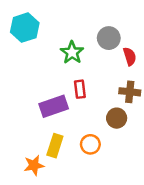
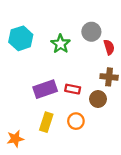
cyan hexagon: (25, 28) -> (21, 38), moved
red rectangle: (80, 89) -> (73, 89), moved, turned -72
orange star: (34, 165) -> (15, 139), moved

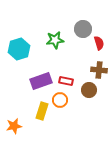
cyan hexagon: (21, 38) -> (19, 49), moved
green star: (60, 44) -> (55, 40), turned 30
orange circle: (76, 121) -> (60, 100), moved

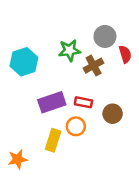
brown cross: (99, 70) -> (94, 66), moved, turned -35

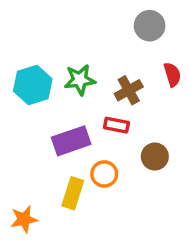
gray circle: (105, 36) -> (150, 26), moved
green star: (70, 50) -> (80, 80), moved
red rectangle: (83, 102) -> (116, 125), moved

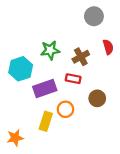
cyan hexagon: (33, 85) -> (21, 69), moved

